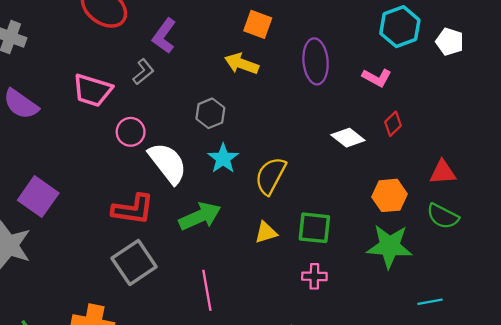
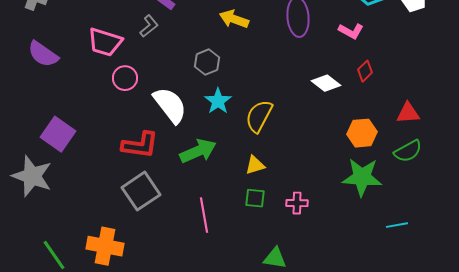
pink circle: (131, 132) -> (125, 78), moved
green semicircle: (443, 216) -> (408, 151), turned -56
green square: (314, 228) -> (255, 198), moved, size x0.7

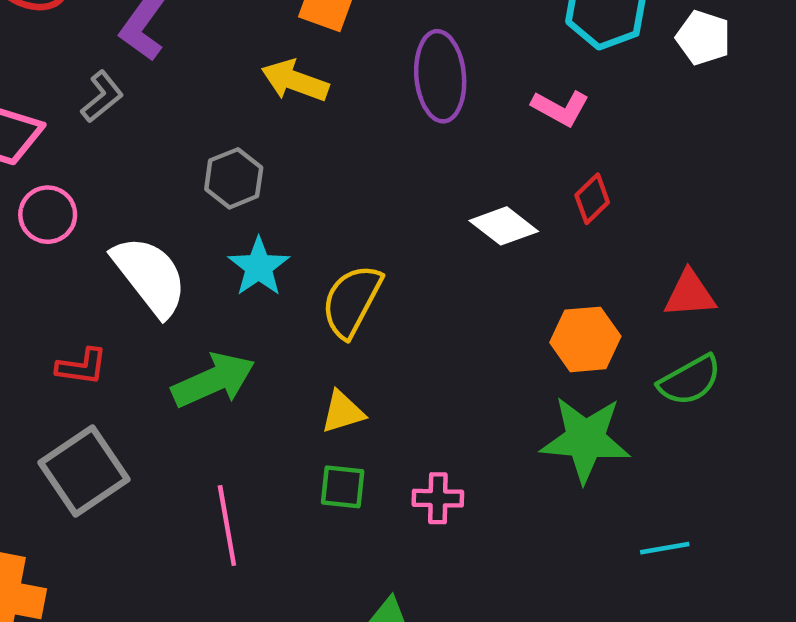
red L-shape: (140, 145) -> (82, 367), size x0.6

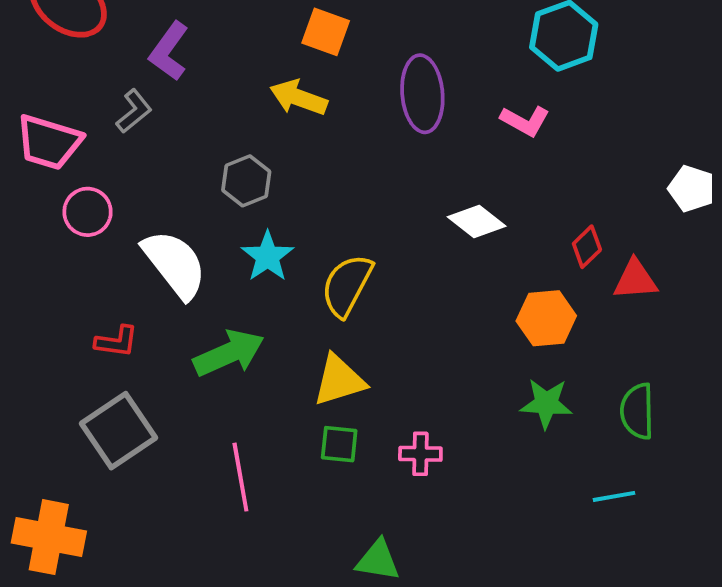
white pentagon: (703, 38) -> (691, 189), moved
red diamond: (592, 199) -> (587, 247), moved
green semicircle: (690, 380) -> (637, 411), moved, turned 118
yellow triangle: (343, 412) -> (339, 380), size x1.4
green star: (585, 439) -> (546, 403), size x0.7

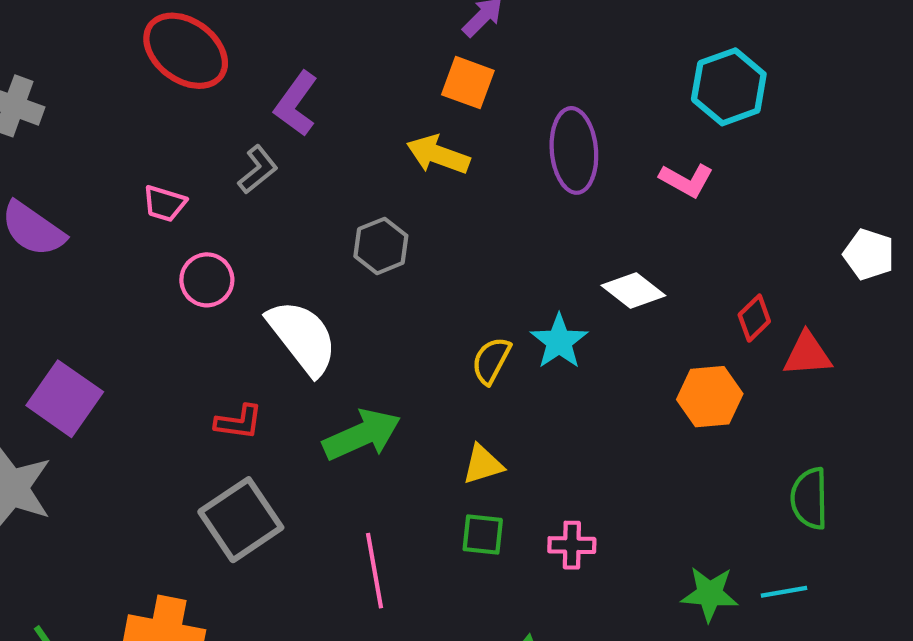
pink trapezoid: (49, 142) -> (164, 204), size x0.6
cyan star: (268, 256) -> (559, 341), moved
yellow semicircle: (347, 285) -> (491, 361), size x0.7
yellow triangle: (339, 380) -> (483, 464), size x0.7
green star: (546, 403) -> (710, 594), moved

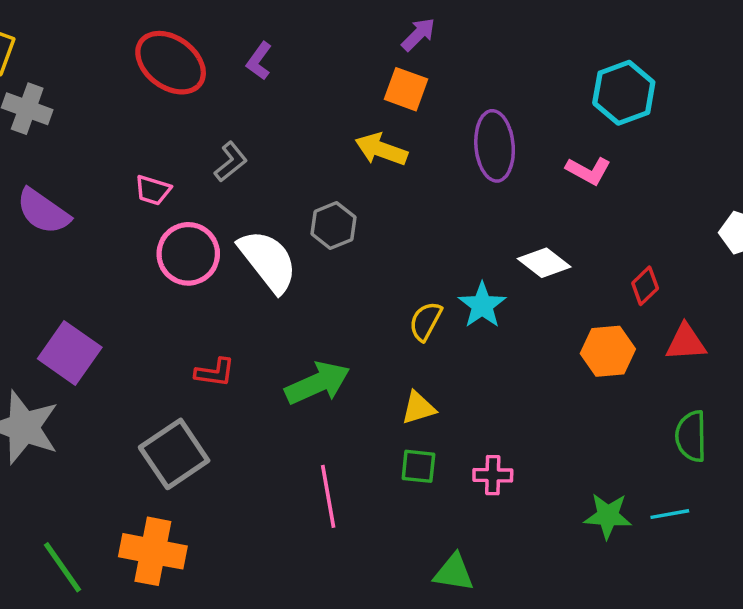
purple L-shape: (296, 104) -> (259, 61), moved, size x0.7
pink circle: (207, 280) -> (188, 254), size x1.4
white semicircle: (302, 337) -> (268, 261), moved
red triangle: (807, 354) -> (686, 342), moved
gray square: (241, 520) -> (174, 454), moved

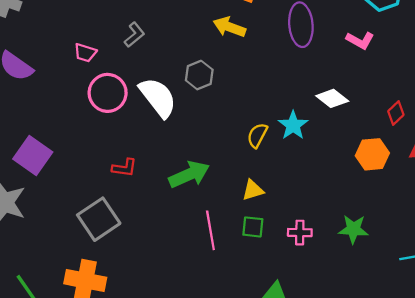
pink line: (328, 496) -> (210, 230), moved
green star: (608, 516) -> (353, 229), moved

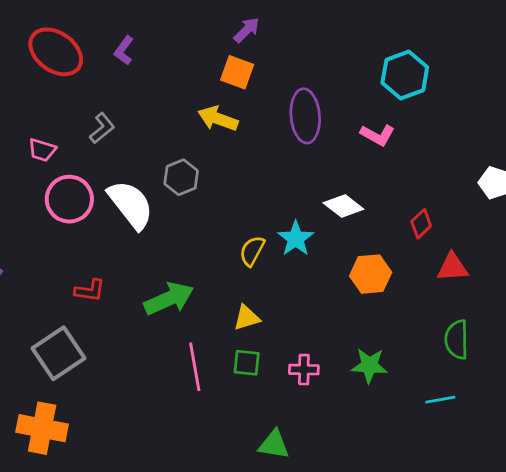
orange hexagon: (372, 154) -> (371, 274), moved

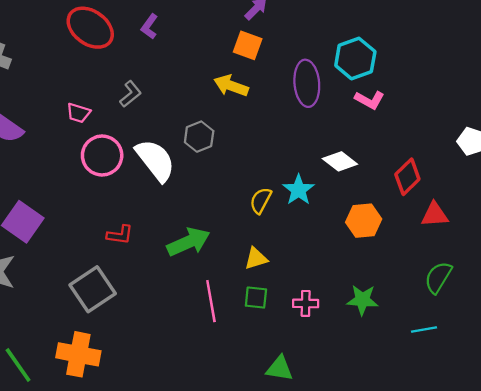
cyan hexagon: (405, 75) -> (355, 58), moved
red diamond: (421, 224) -> (407, 177), size x1.4
green semicircle: (457, 340) -> (438, 277), turned 32

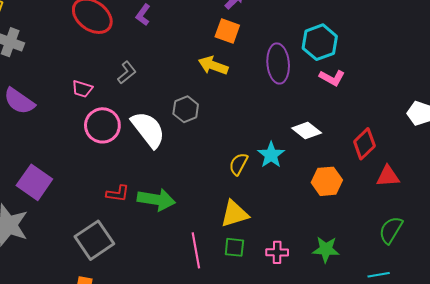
green arrow: (188, 242) -> (156, 200), moved, turned 33
yellow triangle: (256, 258) -> (234, 214), size x1.4

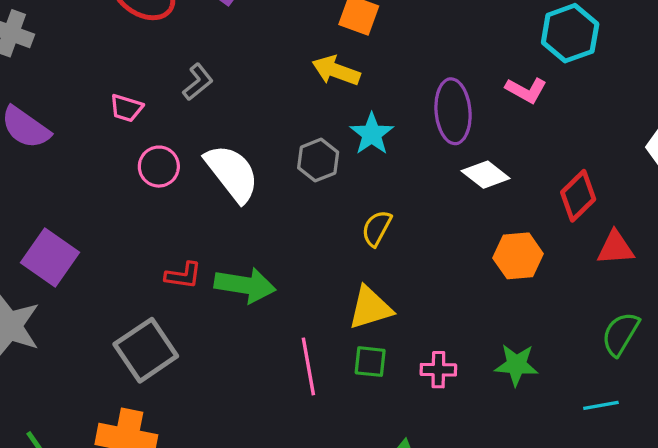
cyan hexagon: (320, 42) -> (570, 33), moved
purple ellipse: (278, 64) -> (453, 111), moved
gray hexagon: (186, 109) -> (318, 160), moved
pink circle: (102, 125) -> (159, 167), size x0.7
cyan star: (271, 155) -> (372, 134), moved

